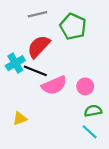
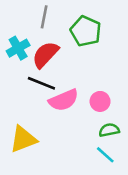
gray line: (38, 14) -> (44, 17), turned -66
cyan cross: (15, 63) -> (18, 48), moved
yellow triangle: (20, 119) -> (23, 139), size x1.6

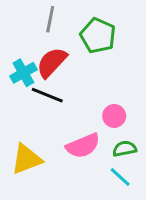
cyan cross: (18, 48) -> (23, 73), moved
pink semicircle: (64, 100) -> (83, 146), moved

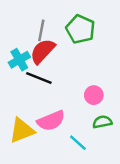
gray line: (50, 19) -> (41, 30), moved
pink semicircle: (83, 146) -> (51, 121), moved
cyan line: (120, 177) -> (78, 143), moved

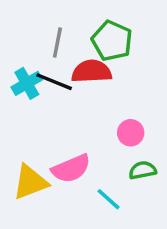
red semicircle: (43, 51) -> (91, 71), moved, turned 44
black line: (39, 78) -> (54, 82), moved

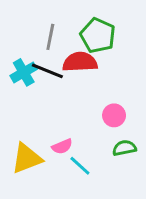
pink semicircle: (71, 169) -> (62, 146), size x0.6
cyan line: (109, 199) -> (80, 166), moved

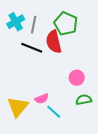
red semicircle: (80, 62) -> (54, 42), turned -100
cyan cross: (24, 72) -> (16, 22), moved
yellow triangle: (27, 158) -> (18, 107), turned -30

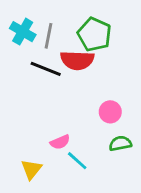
cyan cross: (16, 22) -> (23, 32), turned -30
red semicircle: (54, 42) -> (77, 60), turned -75
yellow triangle: (18, 107) -> (31, 169), moved, size x0.7

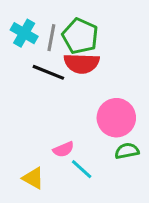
green pentagon: (94, 34) -> (80, 36), moved
pink circle: (110, 112) -> (116, 118), size x1.6
yellow triangle: (31, 169) -> (33, 178), turned -40

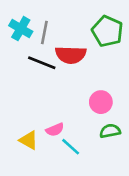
green pentagon: (80, 36) -> (107, 31), moved
pink circle: (116, 118) -> (101, 102), size x0.7
yellow triangle: (33, 178) -> (29, 140), moved

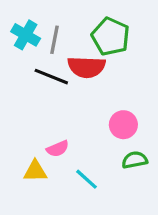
green pentagon: (107, 31) -> (111, 37), moved
pink semicircle: (55, 130) -> (58, 149), moved
yellow triangle: (29, 140) -> (35, 171), turned -30

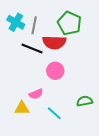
pink circle: (123, 125) -> (55, 71), moved

